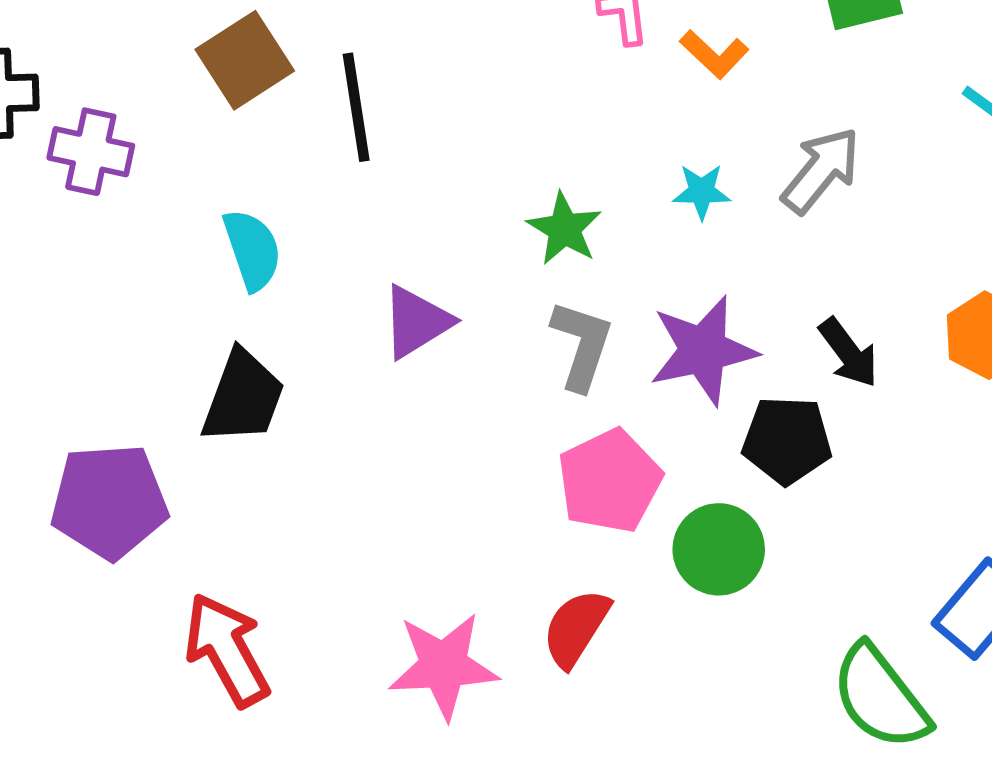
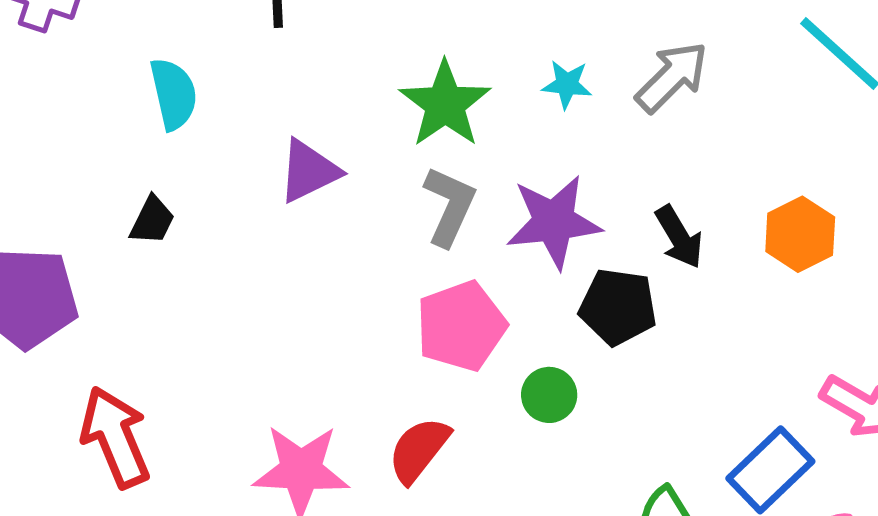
green star: (564, 229) -> (445, 104), size x1.4
black trapezoid: (243, 397) -> (152, 220), size x0.6
green circle: (719, 549) -> (549, 395), size x0.7

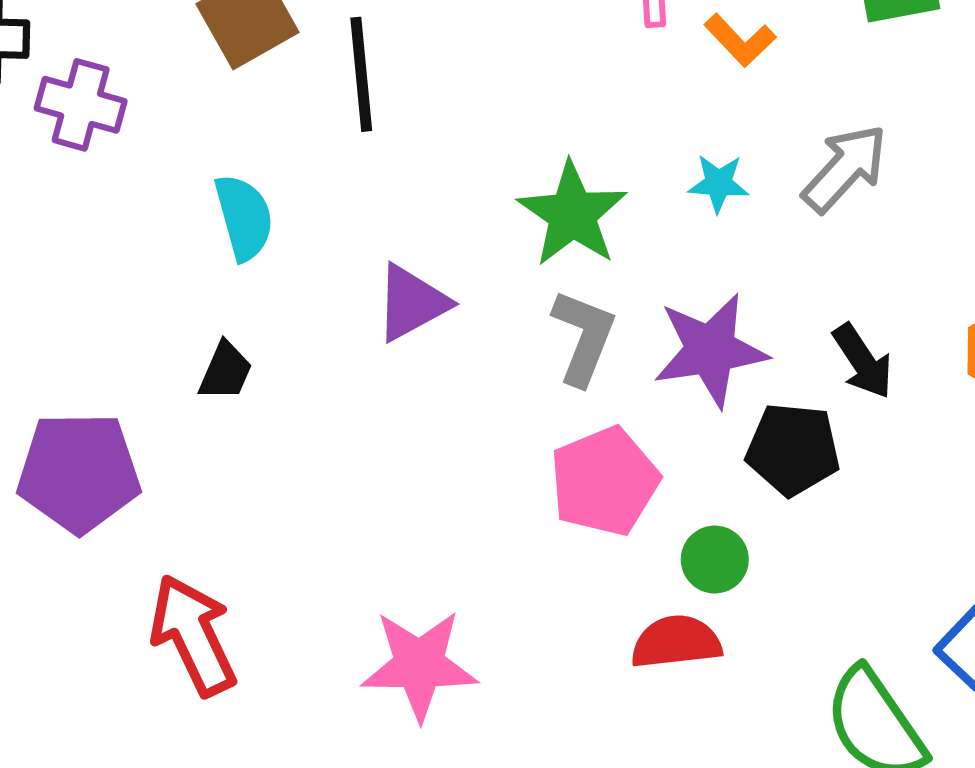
red semicircle: (419, 450) -> (676, 642), moved, turned 48

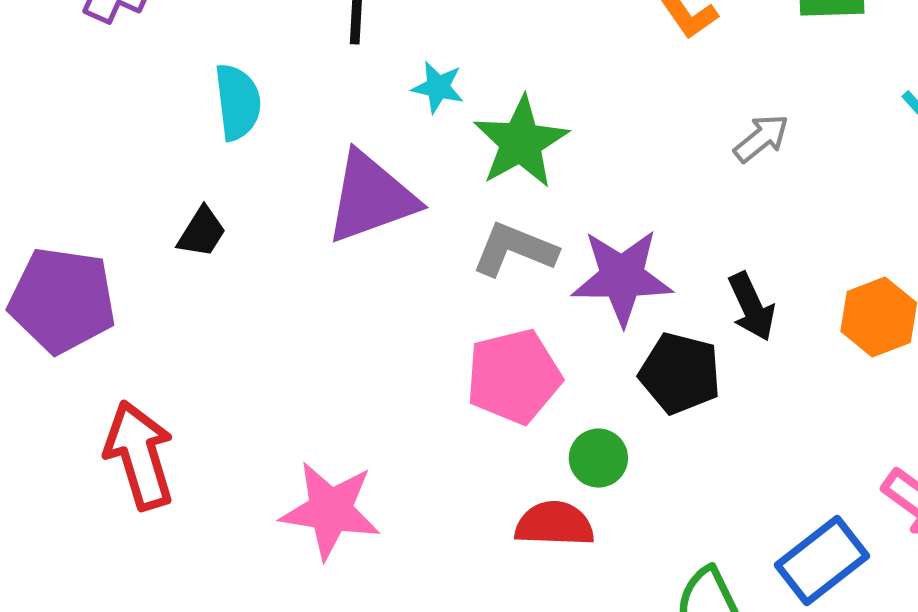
gray arrow: (845, 168) -> (761, 138), size x0.7
cyan star: (718, 183) -> (438, 87), moved
purple triangle: (412, 303) -> (371, 198), size x1.4
gray L-shape: (584, 337) -> (514, 250), turned -98

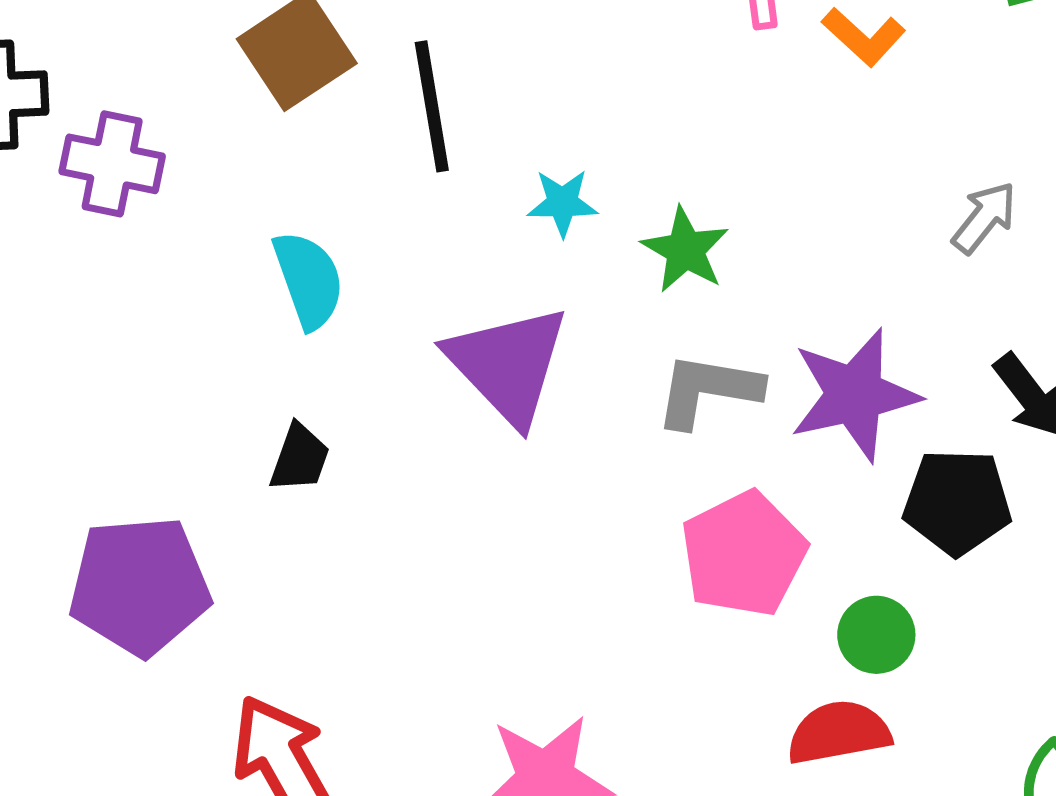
gray arrow: (761, 138) -> (984, 218), moved
green star: (521, 142) -> (685, 250), size x0.7
purple triangle: (371, 198) -> (508, 365), turned -41

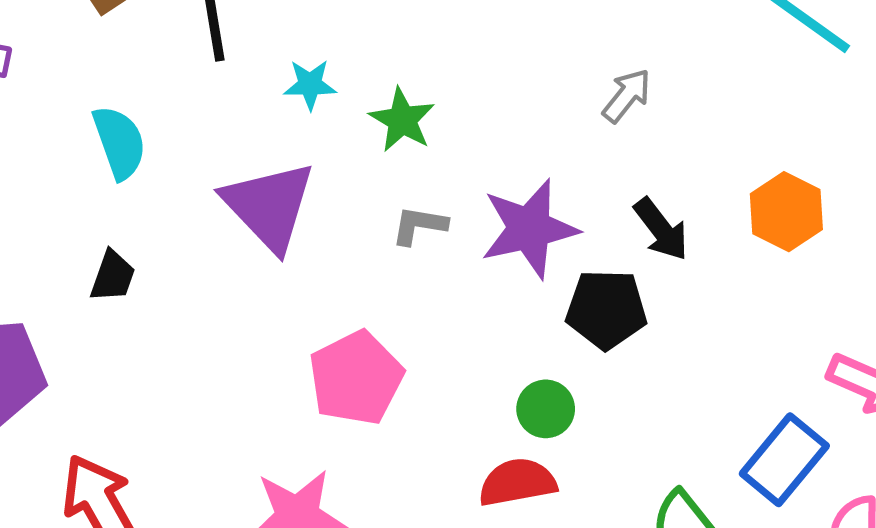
gray L-shape: (708, 390) -> (419, 225), size x0.7
pink pentagon: (744, 554) -> (356, 378), moved

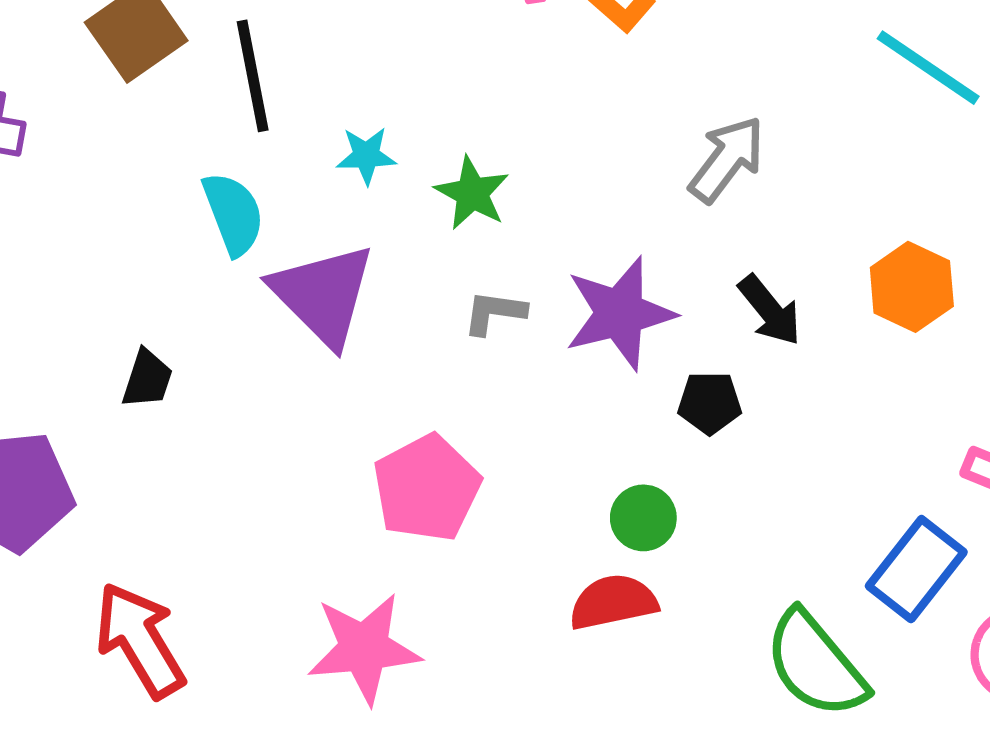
gray arrow: (627, 96) -> (727, 159), size x1.4
cyan semicircle: (119, 142) -> (233, 214), moved
black pentagon: (606, 309) -> (710, 403), size x0.7

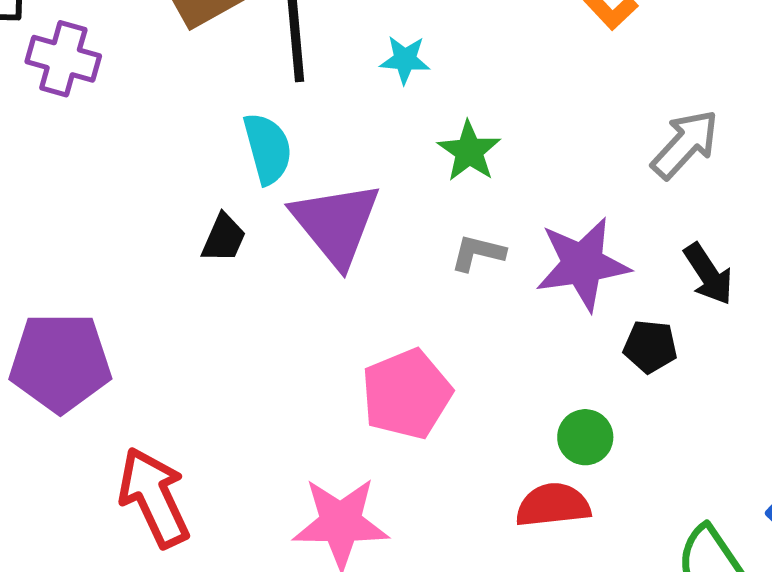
cyan star: (366, 156) -> (405, 60), moved
black trapezoid: (147, 379) -> (224, 238), moved

